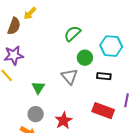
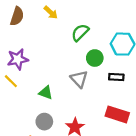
yellow arrow: (30, 13) -> (51, 12), moved, turned -88
brown semicircle: (14, 26) -> (17, 16), moved
green triangle: (38, 88) -> (46, 93), turned -40

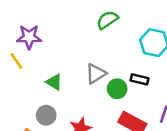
green circle: (95, 58) -> (117, 89), moved
gray triangle: (79, 79) -> (96, 74), turned 30

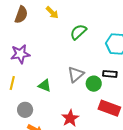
yellow line: (16, 61) -> (12, 83), moved, turned 56
gray circle: (46, 115) -> (25, 110), moved

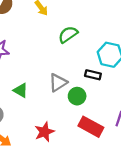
black rectangle: (110, 74) -> (93, 75), moved

